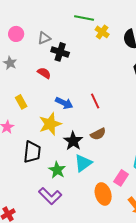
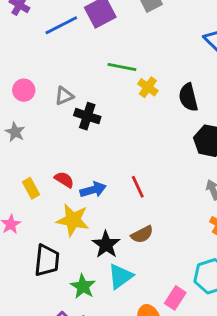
red semicircle: (44, 73) -> (64, 180), moved
blue arrow: (64, 103) -> (93, 190), turned -42
yellow star: (50, 124) -> (73, 220), turned 30

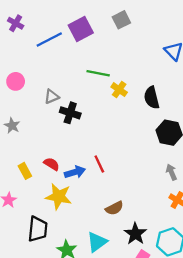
pink circle: (24, 90) -> (16, 81), moved
red line: (138, 187) -> (99, 164), moved
black star: (106, 245) -> (135, 234), moved

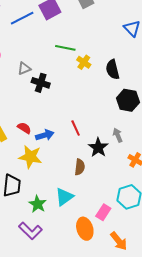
red line: (99, 164) -> (76, 128), moved
gray arrow: (171, 172) -> (118, 135), moved
brown semicircle: (114, 208) -> (80, 167), turned -56
black star: (135, 234) -> (98, 148), moved

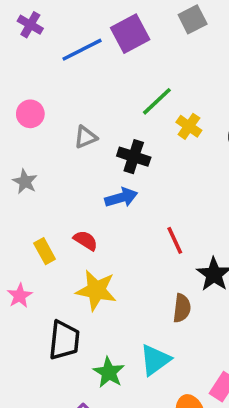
green line: (65, 48) -> (157, 101), turned -54
black cross: (41, 83) -> (134, 157), moved
blue arrow: (45, 135) -> (121, 198), moved

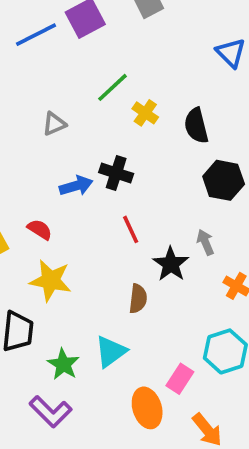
gray triangle: (86, 137) -> (54, 124), moved
black cross: (134, 157) -> (116, 173), moved

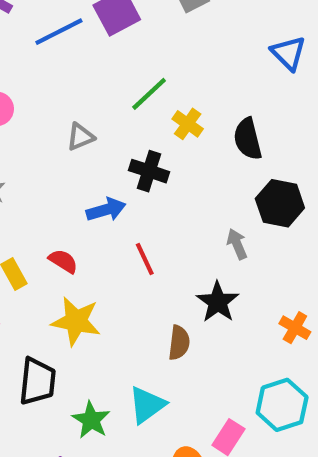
black cross: (116, 173) -> (149, 171), moved
red line: (131, 229) -> (145, 259), moved
gray arrow: (205, 242) -> (237, 244), moved

